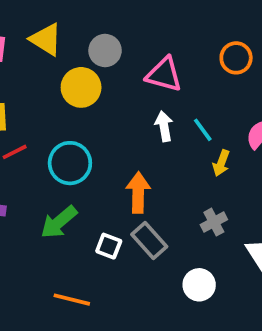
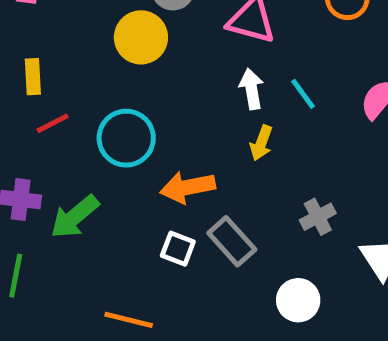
yellow arrow: (221, 163) -> (261, 143), moved
orange arrow: (138, 193) -> (188, 187), moved, turned -102
green arrow: (59, 222) -> (75, 217), moved

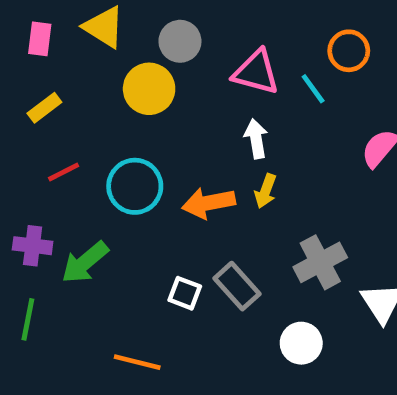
yellow rectangle: (33, 77) -> (44, 108), moved, turned 56
cyan line: (303, 94) -> (313, 89), moved
orange arrow: (188, 187) -> (209, 203), moved
gray cross: (318, 217) -> (320, 262), size x1.5

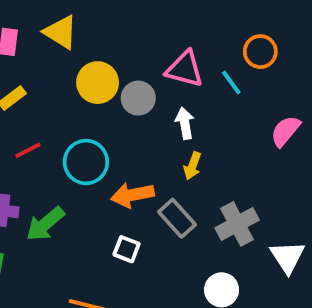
gray circle: (180, 41) -> (138, 98), moved
orange arrow: (209, 203) -> (132, 195), moved
gray rectangle: (237, 286) -> (177, 218), moved

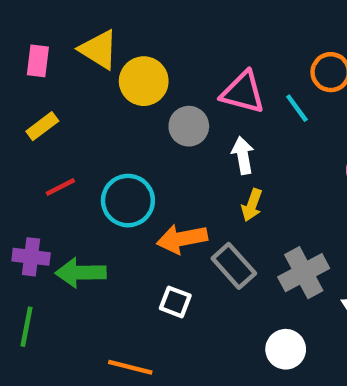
yellow circle: (98, 83) -> (144, 81), moved
green arrow: (45, 224) -> (81, 273), turned 39

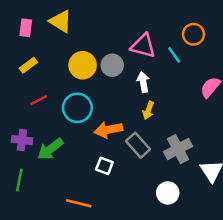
yellow circle: (144, 81) -> (83, 65), moved
green arrow: (81, 273) -> (50, 149), turned -36

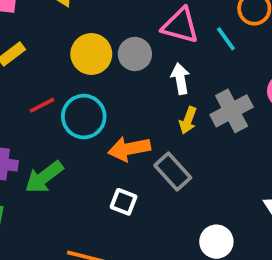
red line: (39, 100) -> (42, 105), moved
gray cross: (178, 149) -> (232, 111), moved

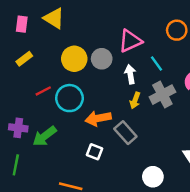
pink triangle: (180, 26) -> (130, 41), turned -40
cyan line: (226, 39) -> (156, 64), moved

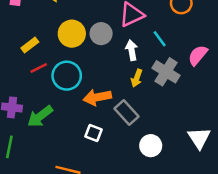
yellow rectangle: (24, 59) -> (30, 45), moved
gray cross: (162, 95) -> (166, 72), turned -30
white circle: (153, 177) -> (151, 146), moved

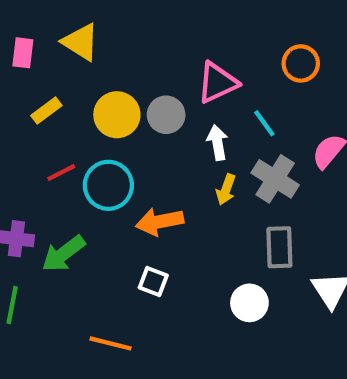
yellow rectangle: (30, 45) -> (46, 110), moved
gray rectangle: (127, 113) -> (279, 247), moved, turned 40

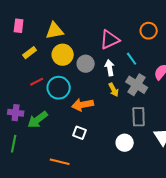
yellow triangle: (81, 42) -> (55, 31), moved, turned -42
gray circle: (166, 115) -> (86, 64), moved
yellow arrow: (226, 190) -> (114, 90), turned -48

